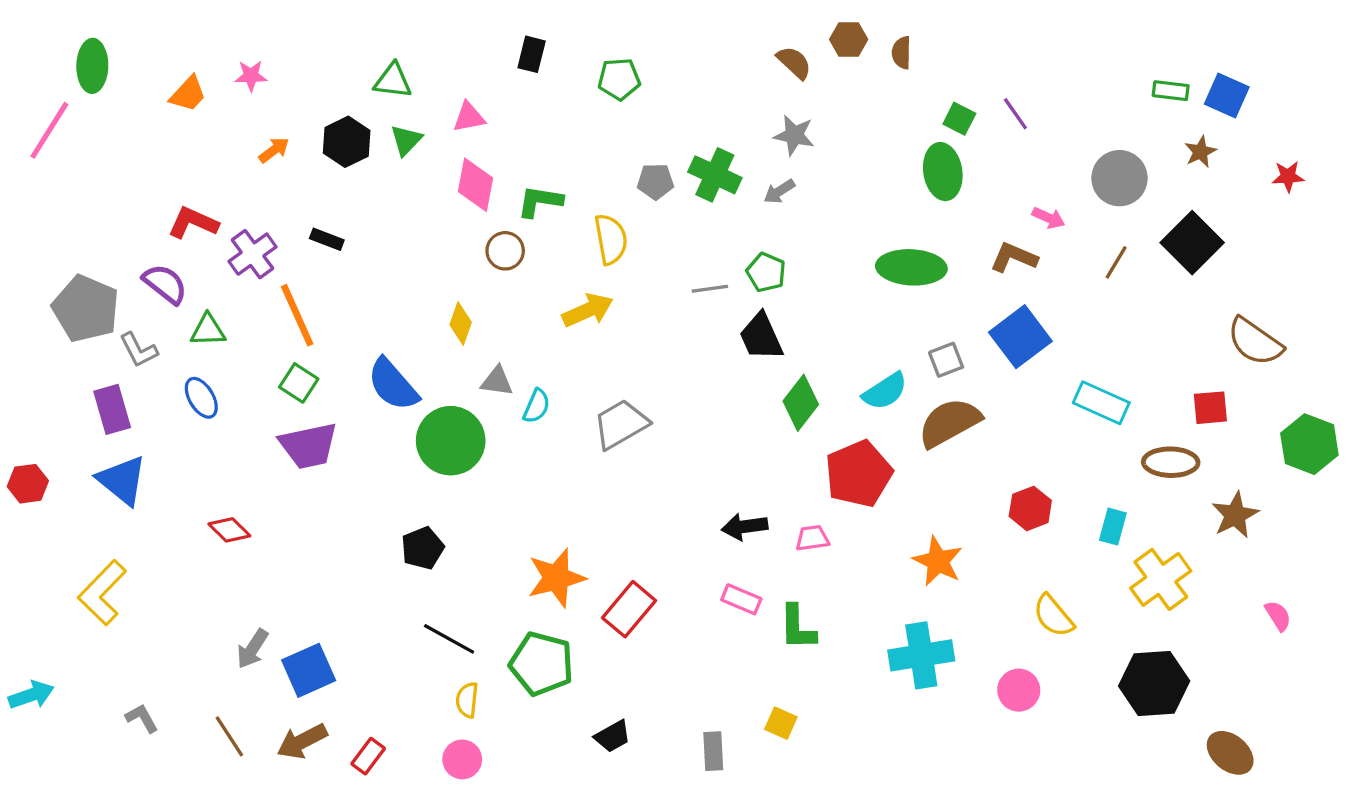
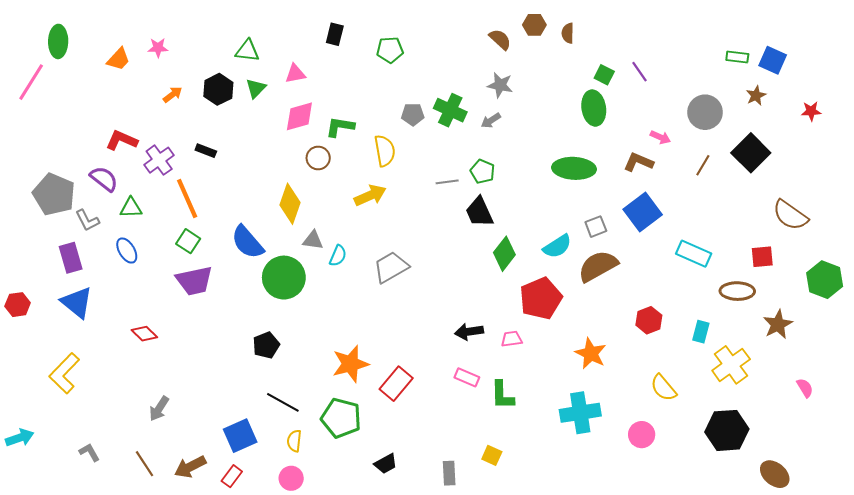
pink diamond: (475, 185) -> (299, 116), turned 64
yellow diamond: (461, 323) -> (290, 204), size x1.5
blue square: (309, 670) -> (240, 436), moved

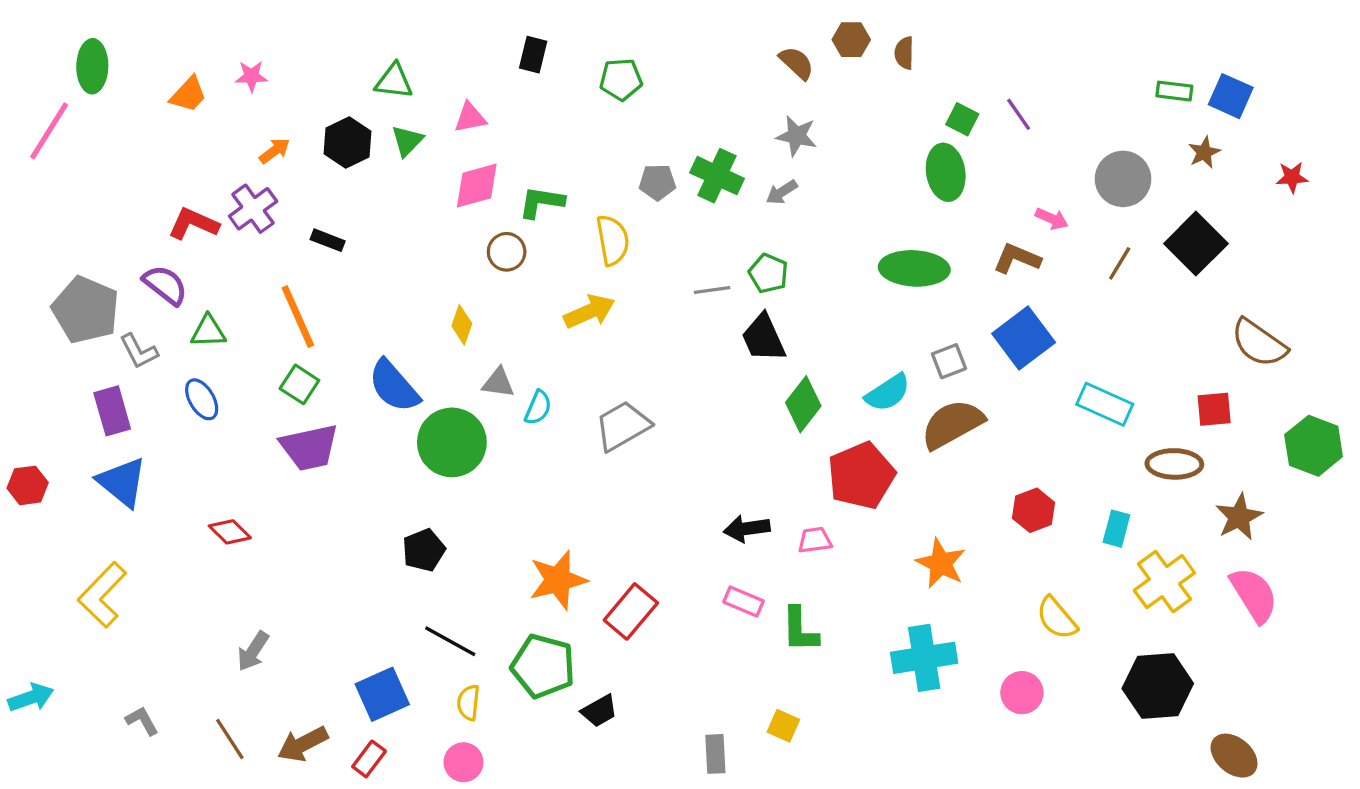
purple cross: (159, 160) -> (253, 209), moved
yellow diamond: (290, 204) -> (462, 325), size x0.6
pink semicircle: (805, 388) -> (1254, 595), moved, size x1.8
black trapezoid: (386, 464) -> (599, 711), moved

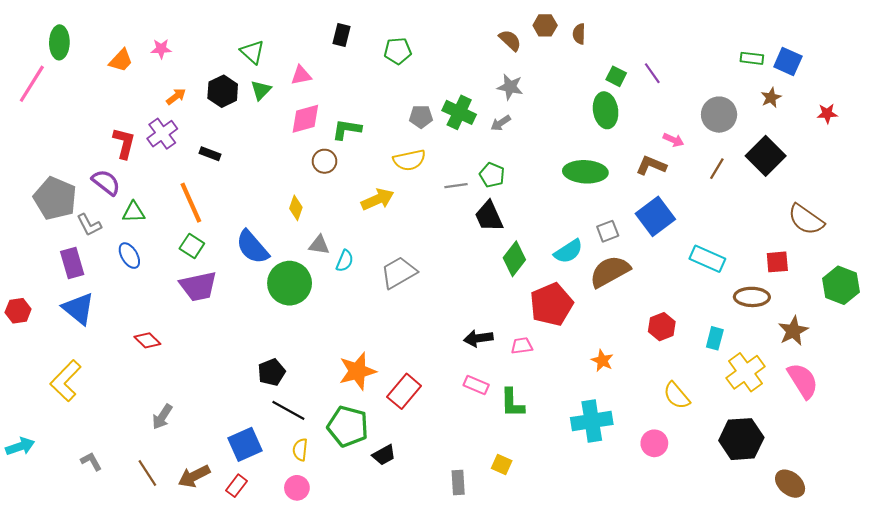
green triangle: (394, 81) -> (252, 52), turned 35
red L-shape: (193, 224) -> (124, 143), turned 80
yellow semicircle: (613, 240) -> (409, 160), moved, turned 88
black pentagon: (424, 550) -> (271, 372), moved
orange star: (941, 563) -> (602, 361), size x0.7

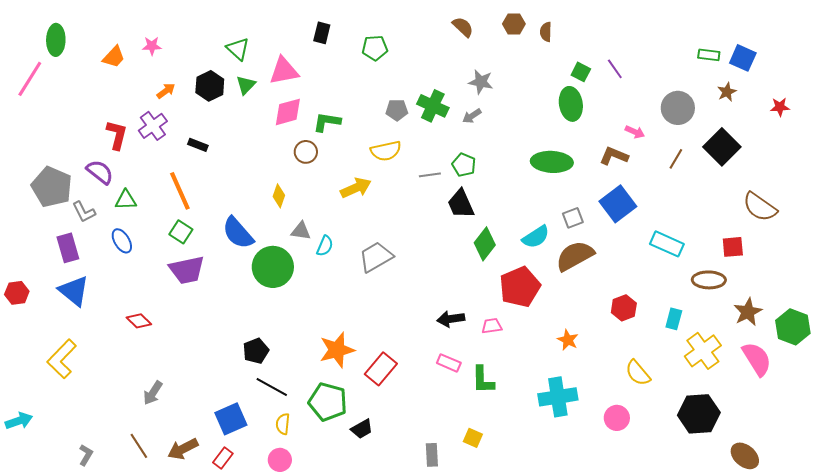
brown semicircle: (510, 40) -> (463, 27), moved
pink triangle: (301, 75) -> (284, 71), size x1.5
green hexagon: (841, 285) -> (793, 327), moved
gray L-shape: (91, 461) -> (86, 455), moved, turned 60

